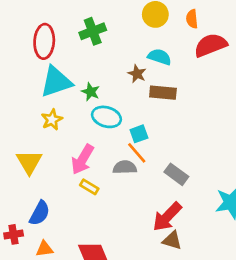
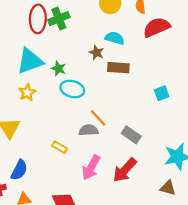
red ellipse: (44, 41) -> (38, 19), moved
cyan square: (139, 134) -> (162, 93), moved
pink arrow: (83, 159) -> (91, 168), moved
brown triangle: (172, 240) -> (168, 188), moved

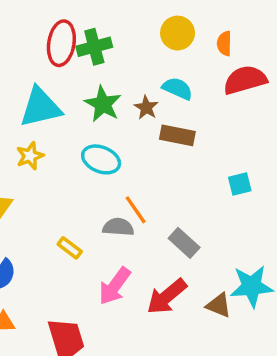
green star: (59, 68) -> (103, 104), moved, size x1.5
brown triangle: (168, 188) -> (219, 305), moved

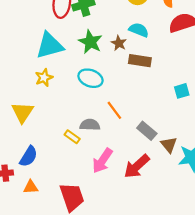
gray semicircle: (118, 227) -> (90, 125), moved
brown triangle: (219, 305) -> (169, 145), moved, turned 30

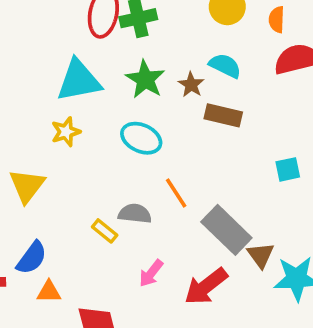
gray rectangle: (147, 131) -> (226, 230), size x1.5
pink arrow: (102, 161) -> (151, 273), size x0.7
orange triangle: (31, 187) -> (49, 292), moved

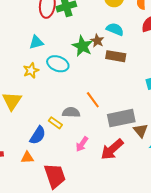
green star: (145, 79) -> (82, 46), moved
cyan triangle: (79, 81) -> (36, 42), size x0.6
cyan ellipse: (141, 138) -> (58, 64), moved
gray rectangle: (226, 230) -> (121, 118), turned -52
blue semicircle: (32, 258) -> (38, 135), moved

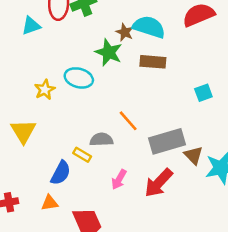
cyan semicircle: (115, 29) -> (149, 27), size x1.4
brown star: (97, 41) -> (125, 32), moved
cyan triangle: (36, 42) -> (31, 26), moved

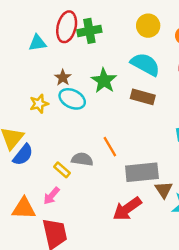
brown star: (125, 32) -> (63, 78), moved
blue semicircle: (61, 173) -> (23, 155), moved
pink arrow: (119, 179) -> (52, 196), moved
orange triangle: (50, 203) -> (24, 208), size x1.5

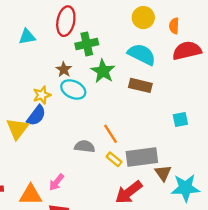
green cross: (89, 31) -> (87, 44), moved
cyan triangle: (37, 43) -> (27, 37), moved
blue semicircle: (23, 155) -> (36, 116), moved
yellow rectangle: (62, 170) -> (114, 159), moved

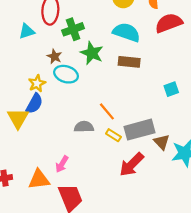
cyan triangle: (27, 37) -> (27, 31), moved

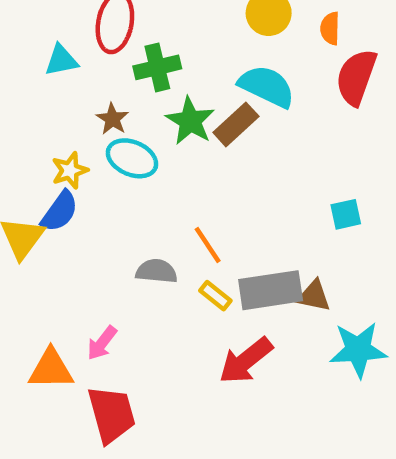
red semicircle: (169, 23) -> (356, 77), turned -56
brown rectangle: (129, 62) -> (236, 124), moved, turned -55
brown triangle: (162, 142) -> (314, 296), moved, turned -42

